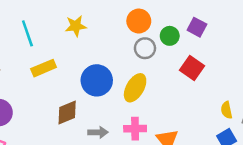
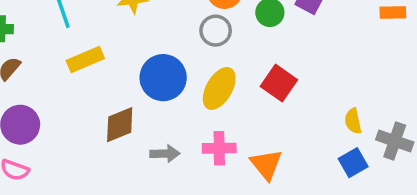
gray circle: (145, 48) -> (216, 31), moved
red square: (192, 68) -> (279, 83), moved

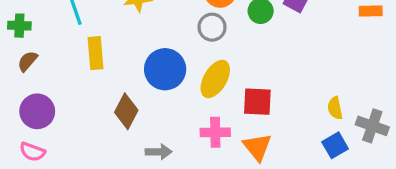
yellow rectangle: (85, 60) -> (95, 53), turned -72
red square: (279, 83) -> (257, 102), moved, turned -32
brown diamond: (120, 125) -> (126, 111), turned -40
gray arrow: (165, 154) -> (159, 152), moved

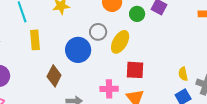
gray circle: (212, 27) -> (98, 32), moved
yellow ellipse: (215, 79) -> (120, 42), moved

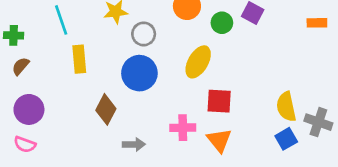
gray circle: (98, 32) -> (144, 34), moved
yellow semicircle: (183, 74) -> (286, 107), size x1.5

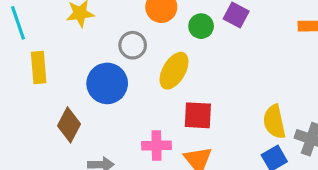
gray circle: (144, 34) -> (133, 45), moved

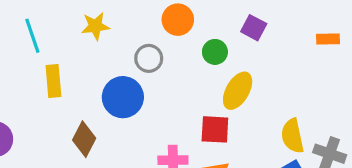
green circle: (201, 26) -> (215, 52), moved
yellow ellipse: (174, 71) -> (238, 91), moved

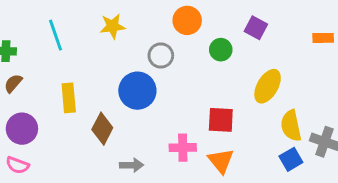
yellow rectangle: (53, 81) -> (69, 98), moved
yellow ellipse: (238, 91) -> (268, 86), moved

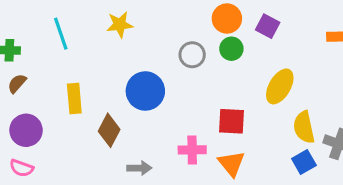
orange circle: (187, 20) -> (227, 19), moved
gray circle: (161, 56) -> (192, 55), moved

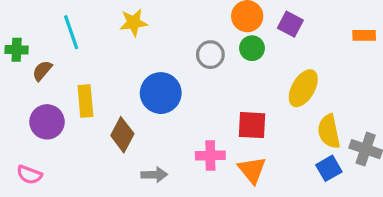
brown semicircle: (17, 83) -> (42, 71), moved
purple circle: (26, 130) -> (47, 122), moved

